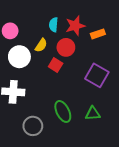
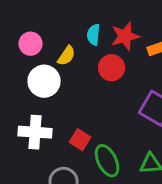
yellow semicircle: (41, 45) -> (67, 56), moved
red square: (56, 65) -> (80, 140), moved

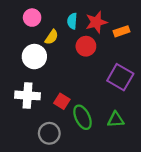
pink circle: (31, 44) -> (32, 18), moved

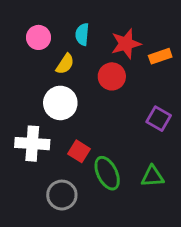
cyan semicircle: (72, 21) -> (82, 34), moved
white circle: (34, 57) -> (60, 103), moved
purple square: (120, 77) -> (159, 119), size x0.7

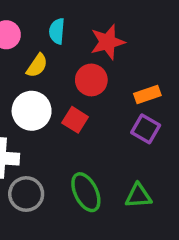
orange rectangle: (160, 56) -> (147, 94), moved
red square: (79, 151) -> (75, 120), moved
gray circle: (62, 195) -> (26, 194), moved

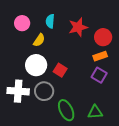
red circle: (91, 80) -> (103, 37), moved
gray circle: (26, 194) -> (44, 91), moved

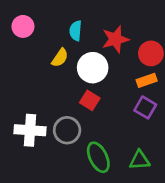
pink circle: (22, 23) -> (23, 26), moved
white circle: (36, 65) -> (93, 68), moved

